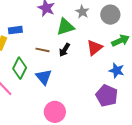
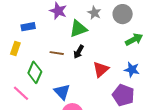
blue rectangle: (15, 30) -> (28, 27), moved
red triangle: (95, 48) -> (101, 69), moved
blue triangle: (44, 77) -> (62, 92), moved

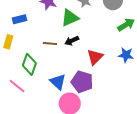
black arrow: (79, 52) -> (72, 41), turned 40
purple pentagon: (123, 95) -> (82, 82), moved

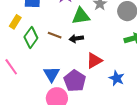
blue star: (126, 55) -> (117, 78), moved
green diamond: (29, 64) -> (31, 38), moved

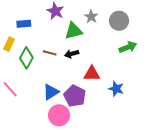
red triangle: (94, 61) -> (92, 74), turned 36
blue triangle: (52, 74) -> (51, 92), turned 36

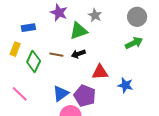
gray circle: (119, 21) -> (137, 17), moved

